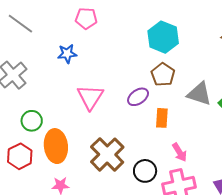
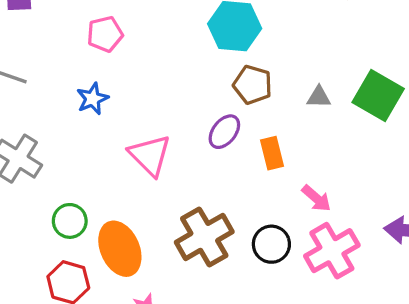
gray triangle: (199, 94) -> (319, 97), size x0.6
brown cross: (107, 155) -> (204, 237), turned 32

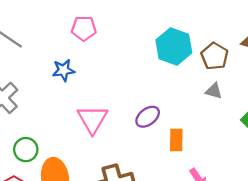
brown pentagon: (253, 85) -> (215, 56), moved
gray triangle: (319, 97) -> (214, 91), moved

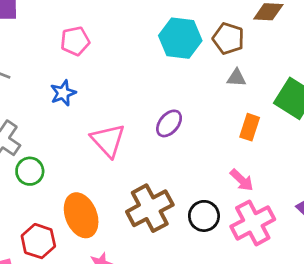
orange rectangle: (176, 140) -> (250, 127), moved, turned 30
green circle: (26, 150) -> (30, 171), moved

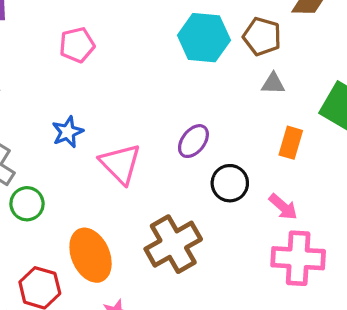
blue star: (63, 93) -> (68, 132), moved
black circle: (204, 216) -> (230, 183), moved
pink cross: (253, 223) -> (298, 258), turned 33

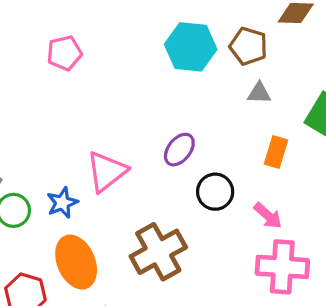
blue star: (68, 132) -> (62, 203), moved
pink triangle: (120, 164) -> (107, 171), turned 36

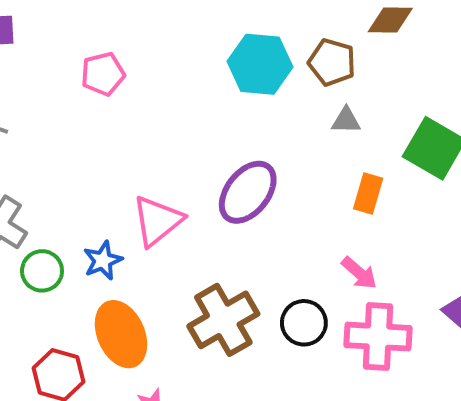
purple ellipse: (179, 150) -> (248, 192), size x1.5
black circle: (215, 192) -> (304, 323), moved

